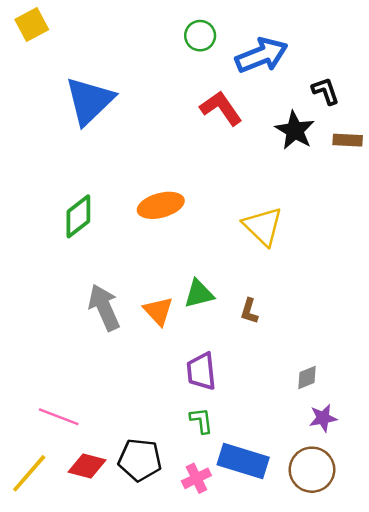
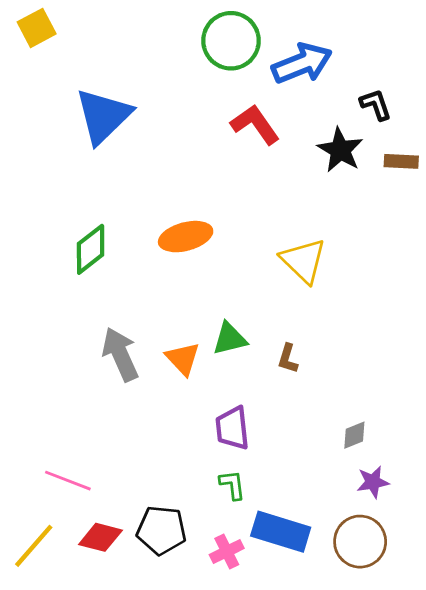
green circle: (200, 36) -> (231, 41), size x1.6

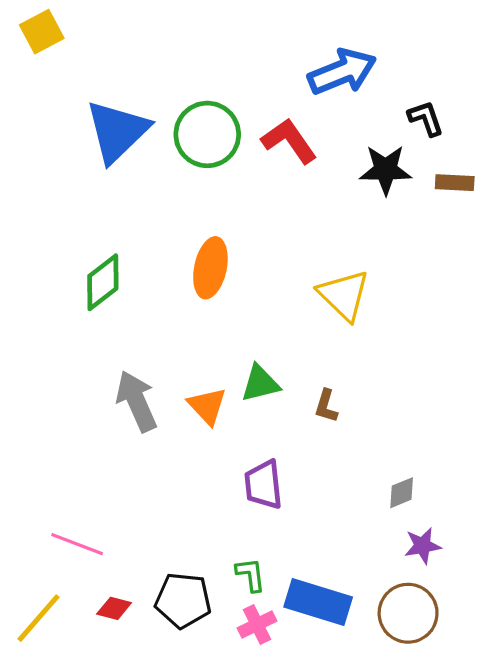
green circle: (231, 41) -> (207, 134), moved
black star: (340, 150) -> (386, 170), turned -30
orange ellipse: (186, 237) -> (210, 268), turned -63
green L-shape: (232, 485) -> (251, 575), moved
red diamond: (100, 537) -> (114, 608), size x0.7

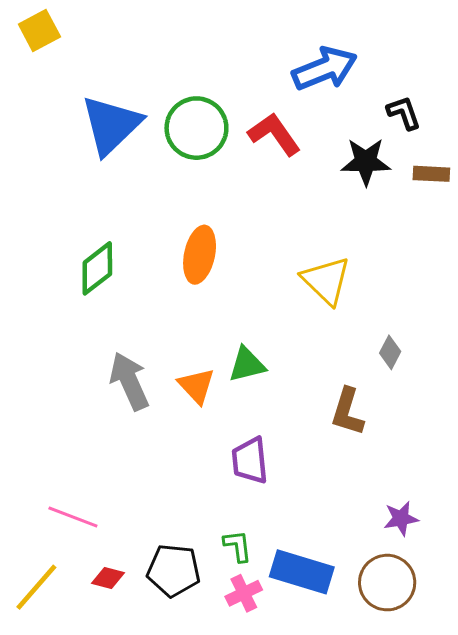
brown L-shape: (326, 406) -> (347, 412), moved, size x1.5
gray diamond: (402, 493) -> (390, 352), moved, turned -40

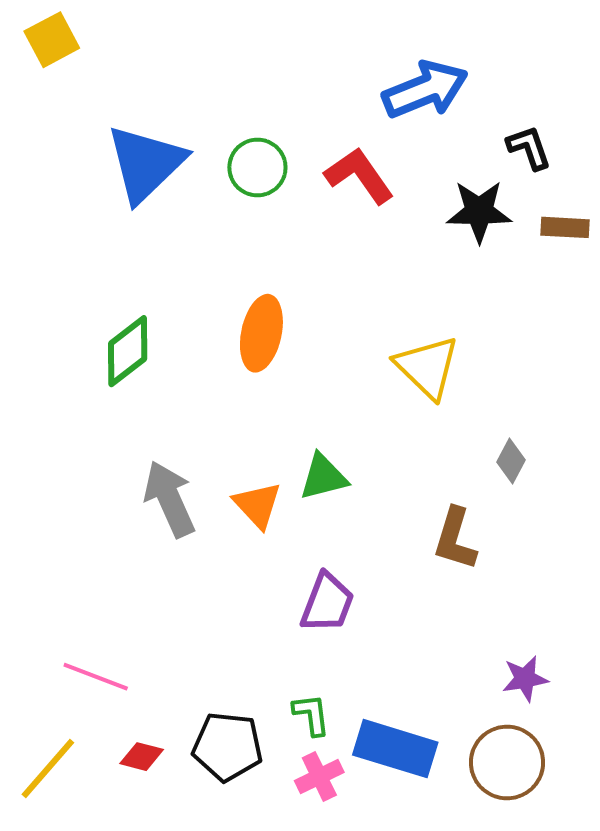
green circle: (196, 128) -> (257, 167), size x0.7
purple trapezoid: (250, 461) -> (327, 603), turned -153

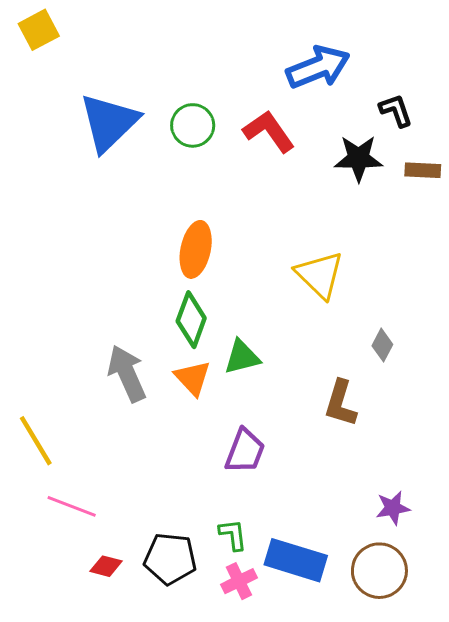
green diamond: (128, 351) -> (191, 320), moved, turned -32
yellow line: (48, 768) -> (36, 441), moved, turned -72

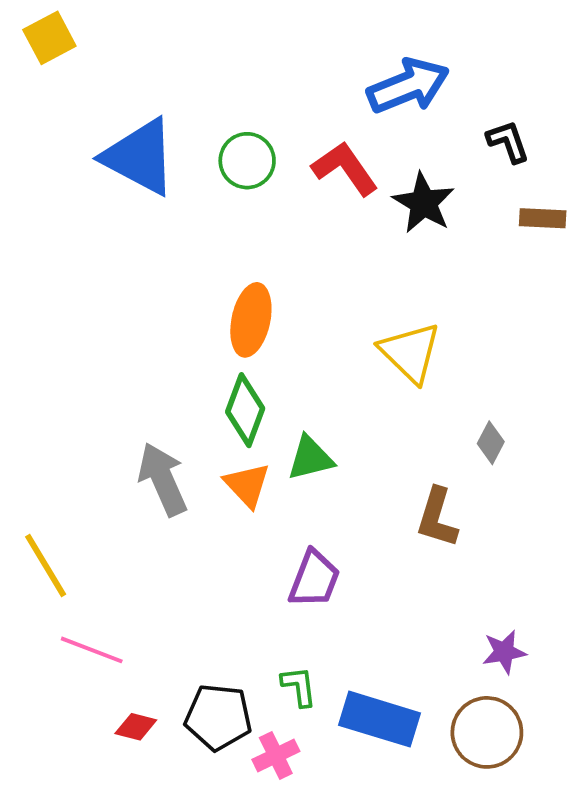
blue triangle: (109, 122) -> (140, 157), turned -48
black star: (358, 158) -> (424, 203), moved, turned 30
pink cross: (239, 581) -> (276, 755), moved

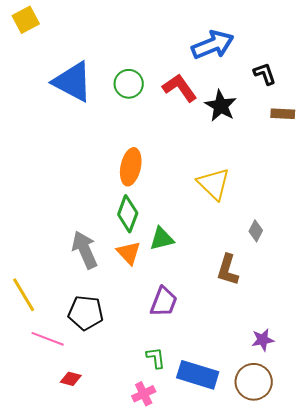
black pentagon: (218, 717) -> (86, 313), moved

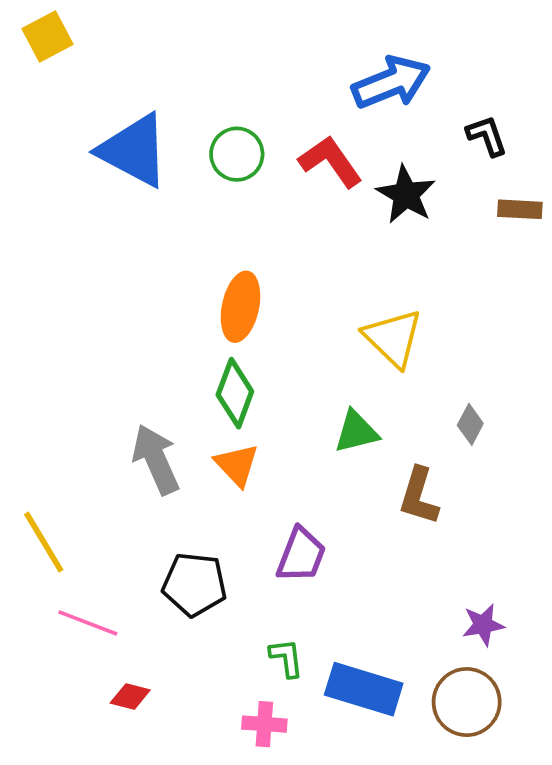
green triangle: (162, 239) -> (356, 432), moved
black pentagon: (86, 313) -> (195, 584), moved
pink cross: (144, 394) -> (264, 724), turned 30

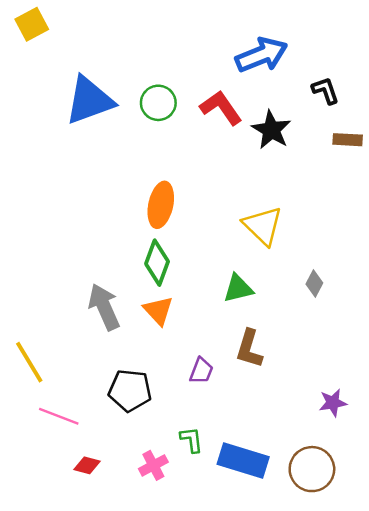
blue triangle: (134, 150) -> (89, 100), turned -48
brown L-shape: (419, 496) -> (249, 349), moved
purple trapezoid: (301, 555) -> (201, 371), size x0.7
purple star: (483, 625) -> (333, 403), moved
pink cross: (264, 724) -> (153, 465), moved, turned -32

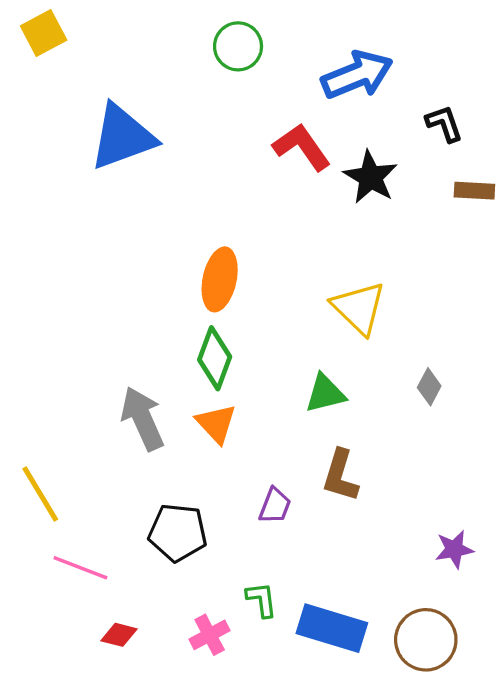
green circle: (158, 103) -> (238, 46), moved

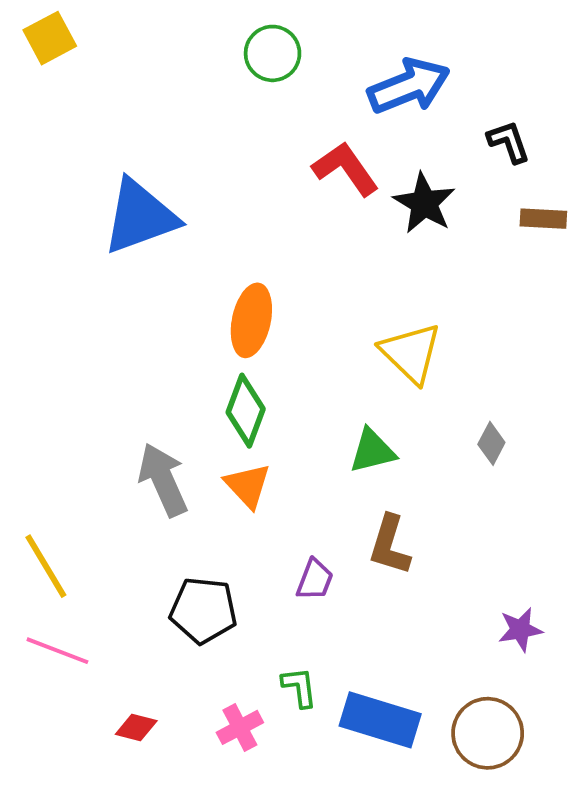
blue triangle: (122, 137) -> (140, 217), moved
pink line: (80, 568) -> (57, 651), moved

